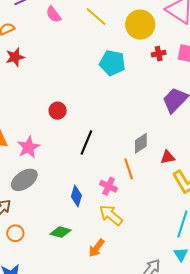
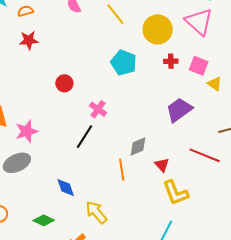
red circle: (58, 111) -> (64, 83), moved
red triangle: (168, 157) -> (162, 165), turned 49
pink cross: (109, 186) -> (98, 109), moved
blue diamond: (76, 196) -> (66, 188), turned -45

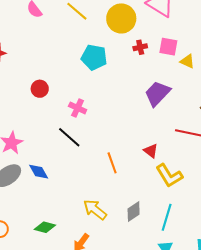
black line: (84, 137) -> (69, 137), turned -70
gray diamond: (138, 147) -> (134, 212), moved
blue diamond: (66, 188) -> (39, 172), moved

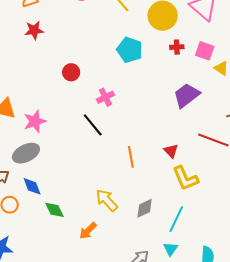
pink cross: (78, 108) -> (105, 97), turned 30
blue diamond: (39, 172) -> (32, 186), moved
green diamond: (45, 227) -> (54, 210), turned 40

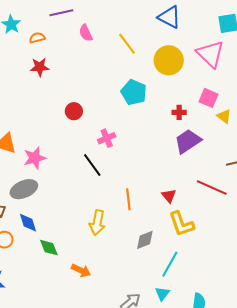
red cross: (177, 47) -> (179, 112), moved
yellow arrow: (107, 200) -> (97, 223), moved, turned -130
gray diamond: (145, 208) -> (145, 240), moved
orange arrow: (88, 231) -> (81, 270), turned -114

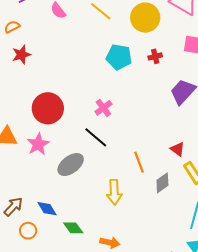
red circle: (74, 111) -> (48, 108), moved, size x1.8
red cross: (179, 112) -> (155, 56), moved
gray ellipse: (24, 189) -> (71, 165), moved
gray diamond: (145, 240) -> (162, 183), moved

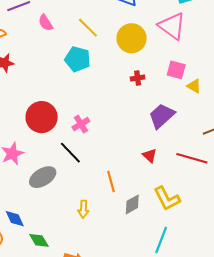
cyan pentagon: (119, 57) -> (78, 59), moved
red circle: (48, 108) -> (42, 117), moved
red triangle: (177, 149) -> (150, 155), moved
yellow arrow: (114, 192) -> (83, 209), size x0.7

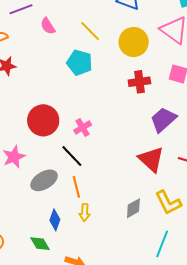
red cross: (138, 78) -> (139, 82), size x1.5
red triangle: (150, 155) -> (151, 159), size x1.8
orange line: (111, 182) -> (76, 187), moved
blue diamond: (15, 219) -> (55, 220), moved, turned 45

